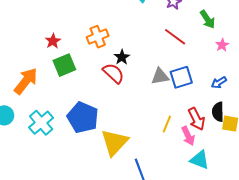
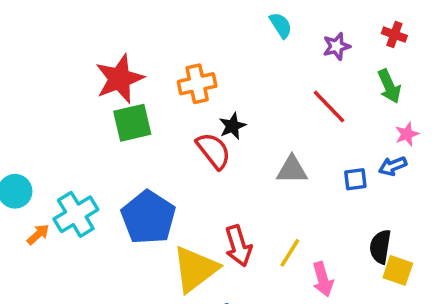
red star: (53, 41) -> (120, 79), size x1.8
blue square: (181, 77) -> (355, 179), moved, size x0.6
orange arrow: (26, 81) -> (38, 234), moved, size x0.5
blue arrow: (219, 83) -> (393, 166), moved
red arrow: (196, 119) -> (238, 246), moved

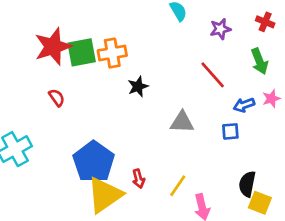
green square: (132, 123) -> (82, 52), moved
red semicircle: (213, 151) -> (57, 98), moved, size x0.6
blue arrow: (393, 166) -> (244, 105), moved
blue pentagon: (148, 217) -> (94, 162), moved
red arrow: (238, 246) -> (138, 179), size x0.6

